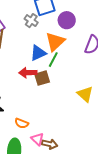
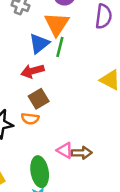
brown square: (42, 78) -> (39, 99), moved
orange semicircle: (22, 123) -> (30, 119), moved

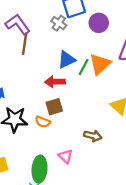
orange triangle: (57, 24) -> (100, 64), moved
brown arrow: (82, 153) -> (93, 136), moved

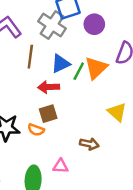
gray cross: (59, 23) -> (52, 25), size x1.6
brown line: (25, 44) -> (30, 57), moved
pink triangle: (65, 156) -> (61, 166), turned -40

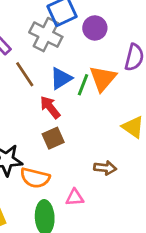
brown line: (30, 57) -> (25, 74), turned -35
red arrow: (49, 87) -> (50, 107), turned 60
orange semicircle: (36, 130) -> (35, 178), moved, size x1.5

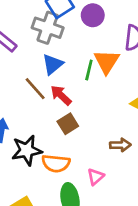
brown line: (25, 74) -> (35, 89), moved
blue triangle: (61, 78) -> (53, 64), moved
pink triangle: (75, 197) -> (96, 177), turned -30

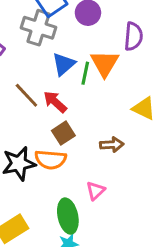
blue triangle: (53, 64) -> (64, 64), moved
brown arrow: (120, 145) -> (112, 145), moved
orange semicircle: (56, 163) -> (51, 160), moved

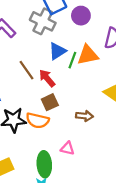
orange triangle: (105, 63) -> (88, 55), turned 40
pink triangle: (95, 191) -> (67, 148), turned 48

